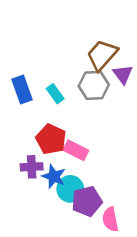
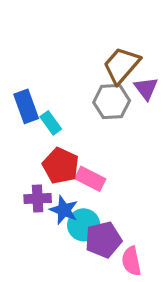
cyan rectangle: (55, 94) -> (51, 123), moved

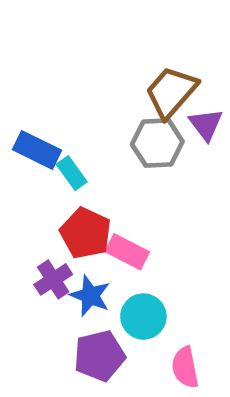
blue rectangle: (26, 106) -> (37, 150), turned -44
purple cross: (38, 199) -> (53, 279), turned -30
cyan circle: (84, 225) -> (143, 316), moved
purple pentagon: (103, 240) -> (99, 356), moved

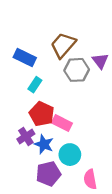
brown trapezoid: (171, 92) -> (63, 45), moved
blue rectangle: (37, 150) -> (25, 58), moved
cyan rectangle: (72, 173) -> (35, 85), turned 70

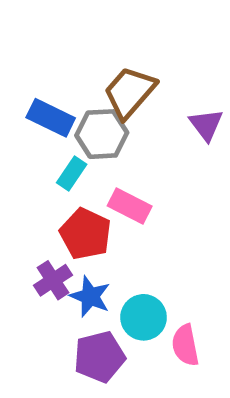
gray hexagon: (77, 70) -> (102, 134), moved
pink rectangle: (62, 123) -> (130, 206), moved
pink semicircle: (90, 179) -> (185, 345), moved

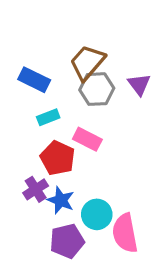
gray hexagon: (102, 134) -> (97, 89), moved
cyan rectangle: (72, 173) -> (48, 117), turned 35
pink semicircle: (185, 345) -> (125, 233), size x1.4

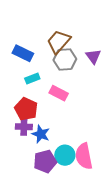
red pentagon: (58, 158) -> (26, 109), moved
purple cross: (36, 189) -> (24, 127), turned 35
cyan circle: (97, 214) -> (65, 155), moved

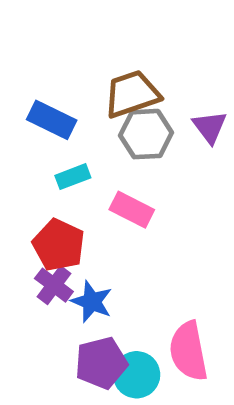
brown trapezoid: (59, 42) -> (132, 94), turned 30
purple cross: (24, 127) -> (54, 285), turned 35
cyan circle: (65, 155) -> (137, 375), moved

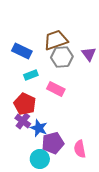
pink semicircle: (188, 351) -> (80, 149), size x0.7
purple pentagon: (101, 363) -> (53, 143), moved
cyan circle: (137, 375) -> (40, 159), moved

